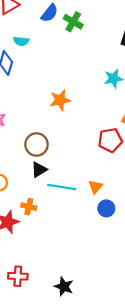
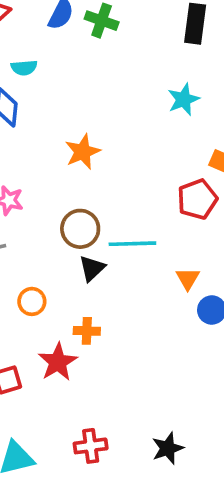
orange star: (60, 100) -> (83, 152), moved
cyan line: (62, 187) -> (132, 244), moved
black star: (64, 286) -> (168, 448), turned -30

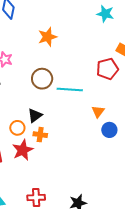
cyan star: (184, 99) -> (105, 14), turned 30
black triangle: (92, 268) -> (35, 115), moved
orange circle: (32, 301) -> (17, 128), moved

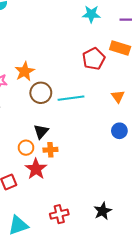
orange star: (47, 37) -> (25, 71), moved
red pentagon: (107, 69) -> (94, 59), moved
orange triangle: (98, 112) -> (118, 97), moved

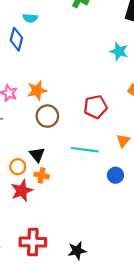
red pentagon: (94, 59) -> (95, 107), moved
cyan line: (71, 98) -> (85, 150), moved
black triangle: (41, 131) -> (37, 155), turned -35
red cross: (59, 214) -> (33, 242), size x1.4

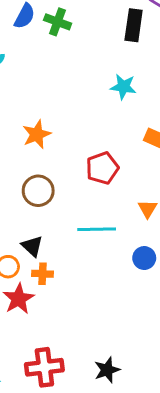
orange star: (37, 90) -> (37, 134), moved

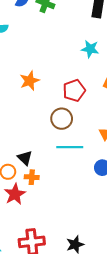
red pentagon: (102, 168) -> (74, 91), moved
brown circle: (38, 191) -> (62, 119), moved

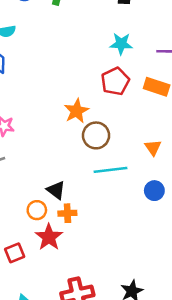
orange star: (30, 81) -> (76, 111), moved
red pentagon: (74, 91) -> (115, 81), moved

